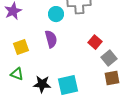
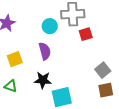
red square: (95, 42) -> (86, 34), moved, turned 32
black star: (42, 84) -> (43, 80), moved

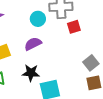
purple semicircle: (45, 51) -> (33, 44), turned -102

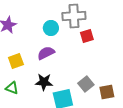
gray square: (91, 63) -> (86, 84), moved

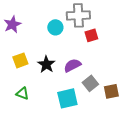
purple semicircle: (46, 53) -> (72, 65), moved
black star: (44, 82) -> (46, 64), moved, turned 30
green triangle: (12, 88) -> (22, 93), moved

